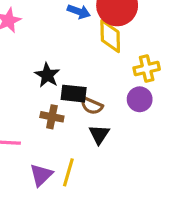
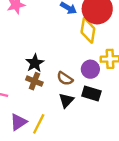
black star: (47, 75) -> (35, 63), moved
black rectangle: (74, 94) -> (91, 93), moved
purple circle: (140, 99) -> (90, 69), moved

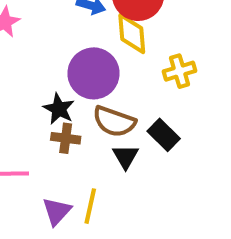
purple circle: (90, 69) -> (93, 73), moved, size x1.6
brown semicircle: (65, 79) -> (114, 122), size x1.5
black rectangle: (91, 93) -> (164, 135), turned 42

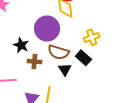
yellow cross: (180, 71) -> (92, 37), moved
black star: (59, 109) -> (21, 45), moved

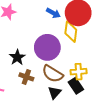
yellow cross: (92, 37) -> (79, 72), moved

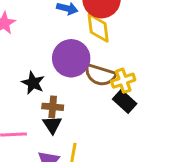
brown semicircle: (53, 74) -> (100, 75), moved
black triangle: (54, 93) -> (52, 125), moved

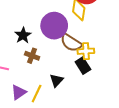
black triangle: (52, 125) -> (56, 80), moved

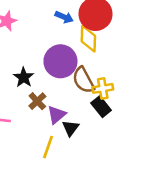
brown semicircle: (71, 43) -> (83, 80), turned 35
brown cross: (32, 56) -> (37, 101), turned 32
purple triangle: (19, 92) -> (57, 115), moved

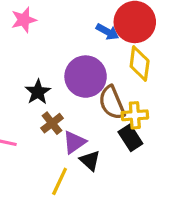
blue arrow: (64, 17) -> (107, 32), moved
yellow diamond: (88, 39) -> (140, 63), moved
black triangle: (71, 128) -> (90, 161), turned -30

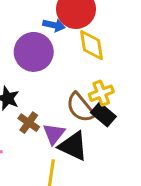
purple circle: (86, 77) -> (34, 52), moved
brown semicircle: (112, 103) -> (80, 108), moved
black triangle: (90, 161) -> (73, 146), size x1.5

